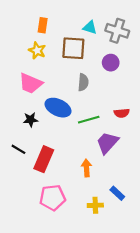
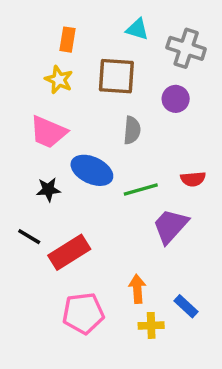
cyan triangle: (90, 27) -> (137, 29), moved
red rectangle: (44, 159) -> (69, 252), turned 35
orange arrow: (87, 168) -> (137, 289), moved

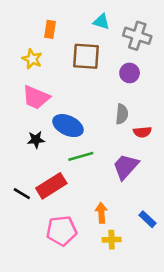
yellow star: (59, 80) -> (32, 59), moved
gray semicircle: (132, 130) -> (122, 114), moved
green line: (141, 190) -> (81, 156), moved
black line: (29, 237) -> (22, 194), moved
blue rectangle: (186, 306) -> (147, 219), moved

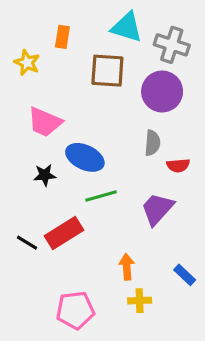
cyan triangle: (101, 22) -> (127, 27), size x1.5
yellow star: (32, 59) -> (27, 63), moved
purple circle: (130, 73) -> (162, 91), size x1.6
pink pentagon: (62, 231) -> (75, 310), moved

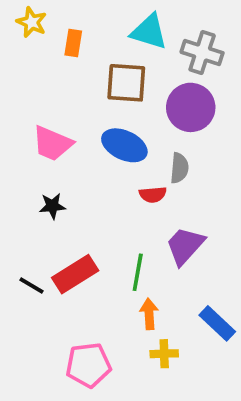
yellow star: (27, 63) -> (32, 22), moved
blue ellipse: (85, 157) -> (124, 145), moved
red semicircle: (178, 165) -> (153, 195), moved
green line: (101, 196) -> (138, 272), moved, turned -64
blue rectangle: (185, 275) -> (217, 323), size x1.4

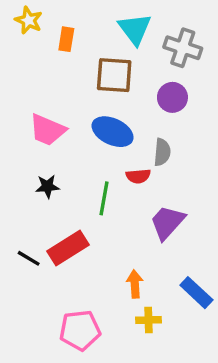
cyan triangle: (149, 32) -> (135, 29), turned 36
purple circle: (191, 107) -> (172, 97), size x0.7
green line: (138, 272) -> (104, 198), moved

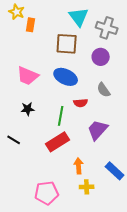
orange rectangle: (66, 39) -> (31, 25), moved
gray semicircle: (162, 152) -> (104, 90), moved, turned 140
red rectangle: (68, 248) -> (58, 142), moved
black line: (29, 258) -> (14, 140), moved

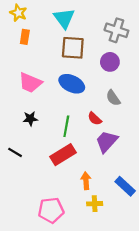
cyan triangle: (79, 17) -> (64, 18), moved
orange rectangle: (31, 25) -> (25, 37), moved
red semicircle: (81, 103) -> (95, 119), moved, turned 48

